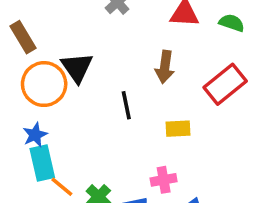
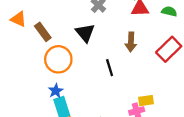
black triangle: (77, 67) -> (85, 33), moved
yellow rectangle: (178, 129) -> (146, 101), moved

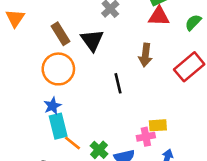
green semicircle: (169, 11) -> (193, 22), turned -64
orange triangle: (19, 19) -> (15, 18), turned 35
brown rectangle: (43, 32) -> (61, 34), moved

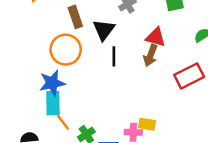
red triangle: (159, 16) -> (156, 37), moved
black line: (118, 83) -> (114, 56), moved
blue star: (52, 106) -> (52, 83), size x1.5

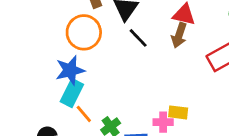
black line: (114, 56) -> (138, 38), turned -42
cyan rectangle: (53, 103) -> (72, 93), turned 30

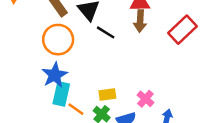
yellow rectangle: (178, 112) -> (107, 94), moved
pink cross: (163, 122) -> (145, 99), turned -35

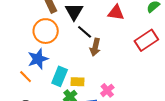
brown arrow: (140, 21) -> (95, 47), moved
cyan rectangle: (61, 94) -> (60, 76), moved
orange line: (76, 109) -> (26, 77), moved

